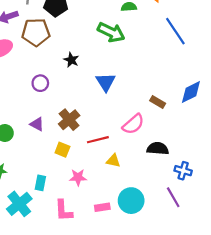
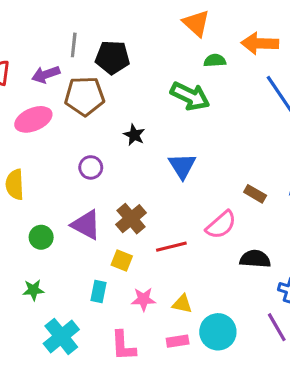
purple triangle: (37, 124) -> (86, 225), size x1.5
yellow triangle: (113, 161) -> (182, 304), moved
cyan rectangle: (40, 183) -> (98, 292), moved

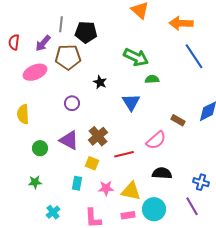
green semicircle: (215, 60) -> (152, 79), moved
purple arrow: (46, 74) -> (43, 43), turned -30
black semicircle: (255, 259) -> (162, 173), moved
yellow triangle: (182, 304) -> (131, 191), size x1.5
cyan cross: (61, 336) -> (53, 212), size x0.6

